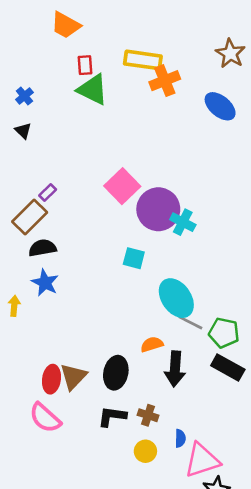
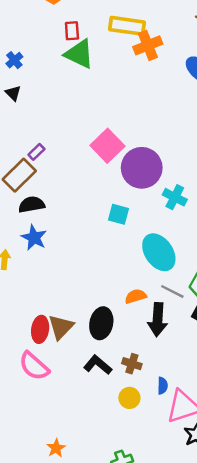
cyan cross: (183, 222) -> (175, 197), moved
gray line: (190, 323) -> (172, 291), moved
black L-shape: (112, 416) -> (98, 365), turned 32

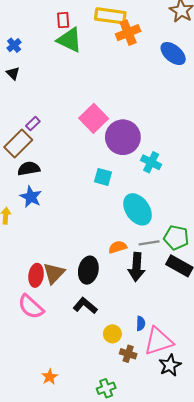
gray line: (172, 291) -> (149, 243), turned -36
brown cross: (132, 364) -> (128, 354), moved

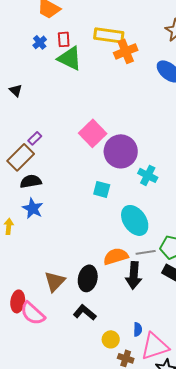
blue cross: (14, 45) -> (40, 42), moved
orange semicircle: (118, 247) -> (116, 256), size x1.4
red ellipse: (36, 275) -> (18, 301), moved

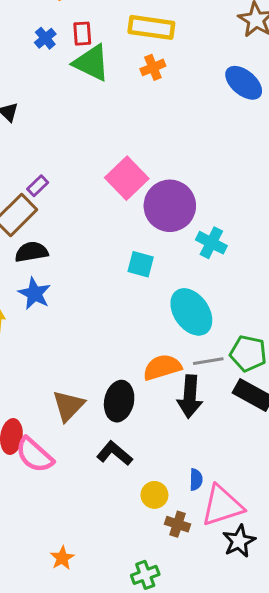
orange cross: (126, 51) -> (153, 67), moved, size x0.7

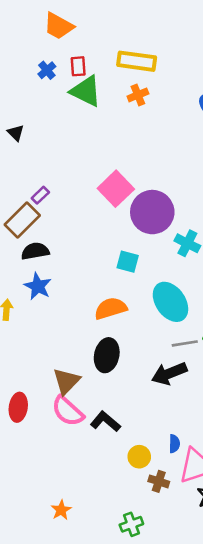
orange semicircle: (162, 367) -> (111, 308), moved
black arrow: (190, 397) -> (169, 373), turned 64
black ellipse: (119, 401) -> (107, 355), moved
pink semicircle: (35, 455) -> (68, 411), moved

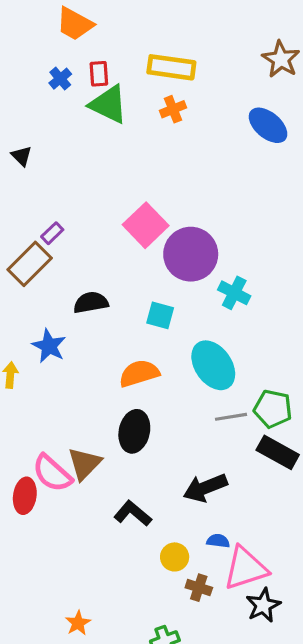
black semicircle: (35, 251) -> (91, 302), moved
black arrow: (169, 373) -> (205, 488), moved
pink semicircle: (68, 411) -> (52, 473), moved
blue semicircle: (174, 444) -> (218, 541), turned -84

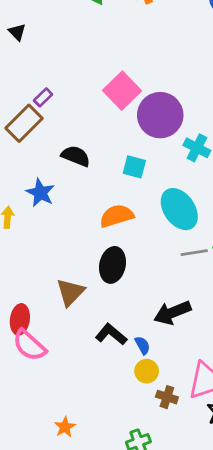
black semicircle: (91, 302) -> (76, 156), turned 32
pink semicircle: (52, 473) -> (29, 345), moved
blue semicircle: (218, 541) -> (142, 345), moved, turned 54

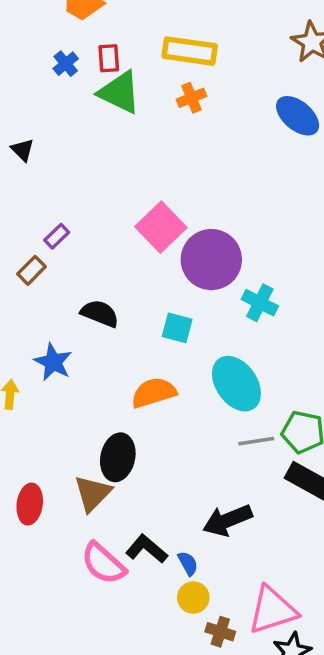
brown rectangle: (24, 123) -> (32, 270), size x0.6
black ellipse: (113, 265) -> (118, 457), moved
red ellipse: (20, 319) -> (30, 504), moved
pink semicircle: (29, 345) -> (103, 563), moved

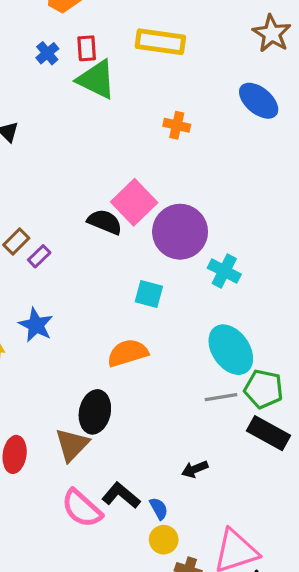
orange cross: (192, 98) -> (177, 125), moved, turned 35
purple rectangle: (57, 236) -> (39, 256), moved
black semicircle: (100, 313) -> (105, 222), moved
cyan ellipse: (236, 384) -> (231, 350), moved
black arrow: (227, 520) -> (195, 469), size x0.6

